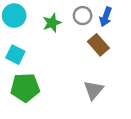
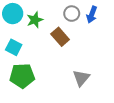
green star: (52, 23) -> (35, 20), moved
brown rectangle: (98, 45) -> (60, 37), moved

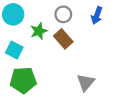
gray circle: (72, 14) -> (63, 14), moved
green star: (35, 20) -> (39, 31), moved

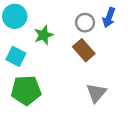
gray circle: (63, 14) -> (85, 23), moved
brown rectangle: (63, 39) -> (84, 50), moved

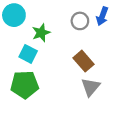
brown rectangle: (84, 50) -> (83, 61), moved
cyan square: (16, 56) -> (28, 54), moved

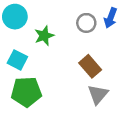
cyan square: (28, 54) -> (17, 60), moved

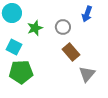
gray circle: (86, 23) -> (63, 27), moved
gray triangle: (98, 94) -> (87, 74), moved

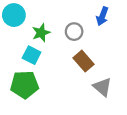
cyan square: (14, 47) -> (32, 55), moved
gray triangle: (87, 74) -> (102, 87), turned -30

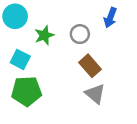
cyan square: (32, 55) -> (20, 59), moved
gray triangle: (102, 87) -> (95, 94), moved

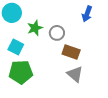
gray circle: (80, 34) -> (57, 33), moved
brown rectangle: (90, 66) -> (71, 52), turned -30

